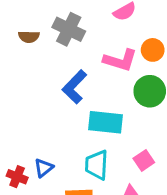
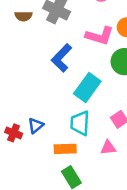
cyan rectangle: (106, 122) -> (87, 87), turned -60

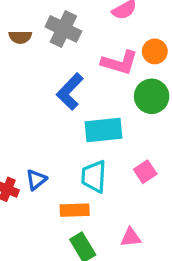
cyan rectangle: (87, 87) -> (104, 130), turned 48
pink triangle: (108, 148) -> (131, 237), moved

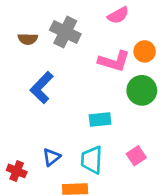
blue L-shape: (70, 92) -> (42, 88), moved
cyan rectangle: (104, 130) -> (100, 120), size x0.7
blue triangle: (36, 180) -> (51, 157), moved

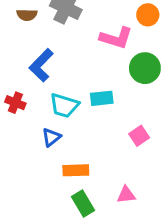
orange circle: (145, 51) -> (148, 15), moved
cyan trapezoid: (92, 160) -> (64, 106), moved, turned -76
red cross: (17, 171) -> (15, 103), moved

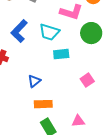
cyan trapezoid: (64, 106) -> (49, 32), moved
blue triangle: (51, 137) -> (34, 81), moved

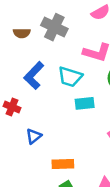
blue triangle: (34, 81) -> (34, 136), moved

